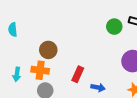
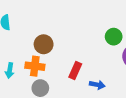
green circle: (114, 27) -> (114, 37), moved

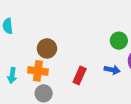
blue arrow: (97, 85) -> (112, 70), moved

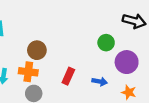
blue arrow: (112, 70) -> (100, 82), moved

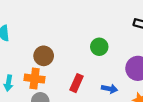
green circle: (106, 43) -> (99, 47), moved

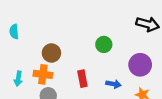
red rectangle: (77, 83) -> (82, 79), turned -35

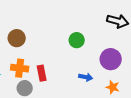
brown circle: (51, 53) -> (17, 38), moved
red rectangle: (82, 79) -> (42, 73), moved

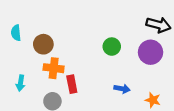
purple circle: (111, 59) -> (151, 52), moved
orange cross: (20, 68) -> (54, 68), moved

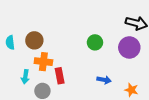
cyan semicircle: (16, 33) -> (10, 42), moved
cyan arrow: (21, 83) -> (25, 77), moved

